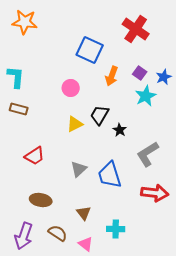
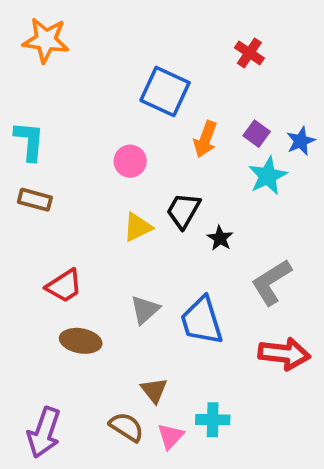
red cross: (136, 29) -> (249, 53), size x0.6
brown ellipse: (41, 200) -> (81, 341), moved
brown semicircle: (58, 233) -> (127, 427), moved
pink triangle: (86, 244) -> (171, 436), moved, turned 35

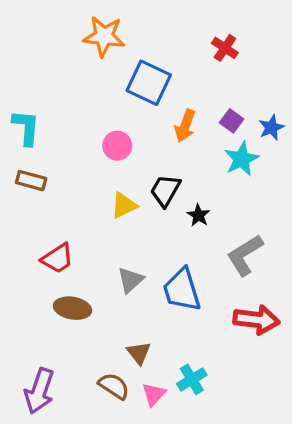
orange star: (46, 40) -> (104, 36), moved
cyan cross: (213, 420) -> (192, 379), turned -32

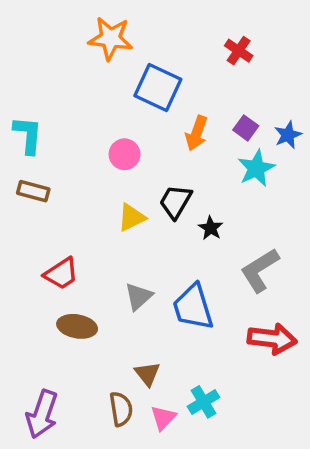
brown semicircle: (114, 386) -> (121, 409), turned 48

